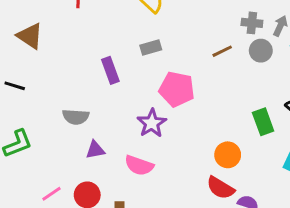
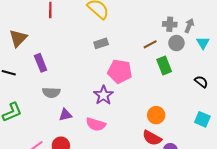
brown triangle: (30, 36) -> (18, 38), turned 42
purple rectangle: (110, 70) -> (41, 63), moved
green rectangle: (263, 122) -> (164, 66), moved

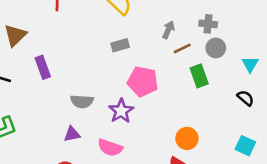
gray arrow: (189, 26) -> (168, 30), moved
cyan triangle: (203, 43) -> (250, 64), moved
gray semicircle: (51, 93) -> (82, 101), moved

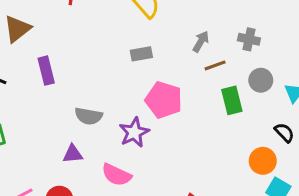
gray circle: (216, 48) -> (261, 80), moved
orange circle: (187, 138) -> (263, 161), moved

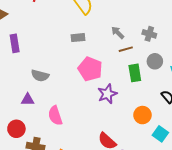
gray arrow: (201, 41) -> (118, 33), turned -80
purple star: (134, 132) -> (107, 94), moved
orange circle: (263, 161) -> (142, 115), moved
pink semicircle: (116, 175) -> (55, 116), turned 42

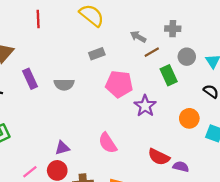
gray semicircle: (40, 76) -> (64, 85), moved
purple triangle: (28, 100) -> (62, 148), moved
pink semicircle: (55, 116) -> (108, 143), moved

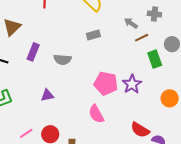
gray cross: (173, 29) -> (154, 14), moved
purple rectangle: (30, 79) -> (33, 52), turned 42
pink pentagon: (119, 84) -> (106, 83), moved
purple triangle: (62, 148) -> (47, 95), moved

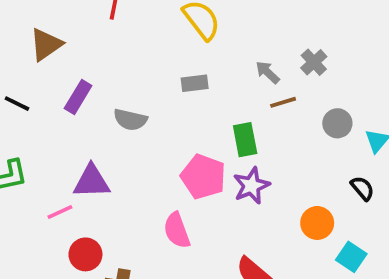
gray cross: (154, 14) -> (314, 62), turned 32
green rectangle: (155, 59) -> (245, 140), moved
purple triangle: (47, 95) -> (92, 181), size x1.5
pink line: (26, 133) -> (60, 212), moved

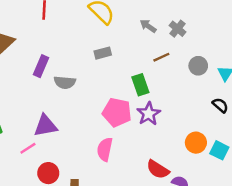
gray arrow: (267, 72) -> (148, 26), moved
purple rectangle: (78, 97) -> (41, 66), moved
orange circle: (317, 223) -> (196, 143), moved
pink semicircle: (177, 230) -> (105, 149), turned 40

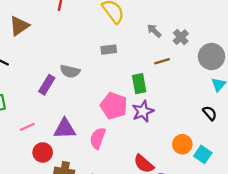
purple rectangle: (41, 66) -> (47, 85), moved
gray circle: (198, 66) -> (212, 56), moved, size x1.5
purple triangle: (45, 126) -> (65, 129), moved

